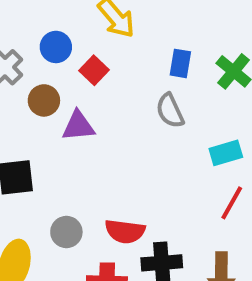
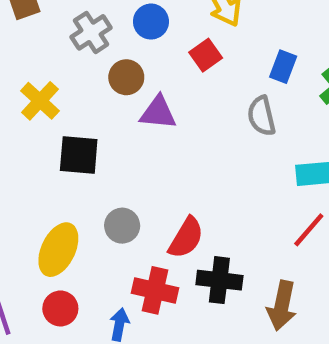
red square: (94, 70) -> (206, 55), moved
red semicircle: (125, 231) -> (186, 238), turned -78

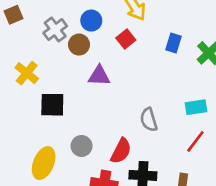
brown circle: (126, 77) -> (79, 45), moved
gray semicircle: (262, 116) -> (149, 120), moved

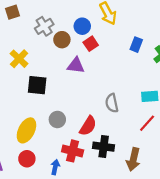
blue circle: (91, 21) -> (82, 26), moved
red square: (126, 39) -> (91, 44), moved

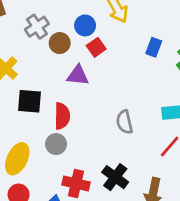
red semicircle: (88, 126) -> (62, 116), moved, turned -30
black cross: (104, 147) -> (115, 177), turned 30

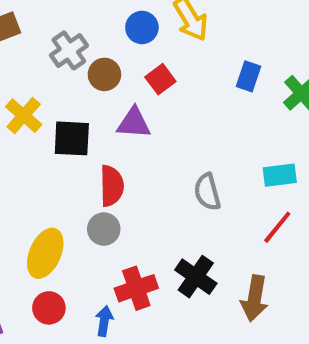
blue circle: (85, 25) -> (142, 27), moved
black square: (30, 101) -> (72, 138), moved
red cross: (76, 183) -> (136, 288), turned -30

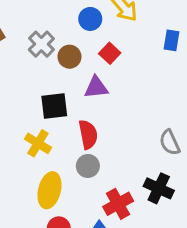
yellow cross: (24, 116) -> (38, 143), moved
gray semicircle: (207, 192) -> (170, 142), moved

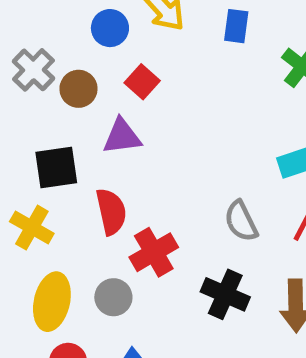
blue rectangle: (171, 40) -> (236, 26), moved
gray circle: (88, 166) -> (113, 297), moved
red cross: (118, 204) -> (154, 252), moved

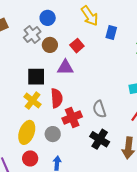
blue rectangle: (236, 26) -> (111, 32), moved
blue circle: (110, 28) -> (48, 18), moved
gray semicircle: (241, 221) -> (99, 109), moved
yellow cross: (32, 228) -> (33, 101), moved

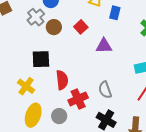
purple triangle: (65, 67) -> (104, 46), moved
yellow cross: (33, 101) -> (26, 86), moved

